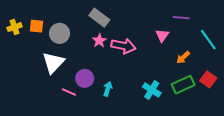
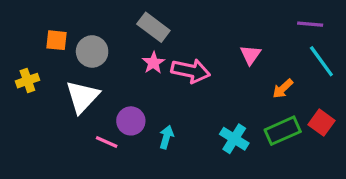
purple line: (181, 18) -> (310, 24), moved
yellow cross: (15, 27) -> (27, 81), moved

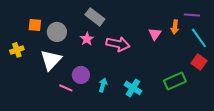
pink star: (153, 63) -> (87, 39), moved
orange arrow: (283, 89) -> (175, 27), moved, turned -40
red square: (321, 123) -> (199, 62), moved
cyan cross: (234, 139) -> (133, 88), moved

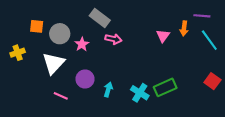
pink star: (87, 39) -> (82, 44), moved
pink arrow: (118, 44) -> (113, 39), moved, size x0.7
red square: (199, 62) -> (212, 81), moved
green rectangle: (175, 81) -> (165, 87), moved
pink line: (66, 88) -> (61, 96), moved

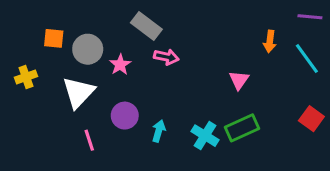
purple line: (202, 16) -> (310, 17), moved
pink triangle: (163, 36) -> (239, 80), moved
pink line: (61, 96) -> (89, 140), turned 48

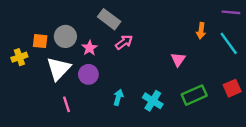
orange square: (54, 38) -> (40, 41), moved
pink arrow: (166, 57) -> (124, 42), turned -48
purple circle: (125, 116) -> (88, 74), moved
red square: (311, 119) -> (232, 88), turned 30
green rectangle: (242, 128) -> (194, 95), moved

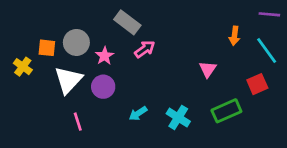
yellow cross: (19, 57) -> (23, 67), turned -35
red square: (232, 88) -> (257, 84), moved
cyan arrow: (118, 97) -> (138, 113), turned -140

